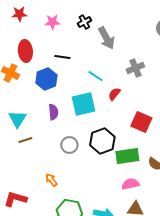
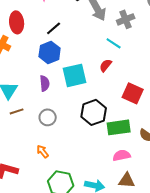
black line: (62, 57) -> (54, 28), turned -49
gray cross: (135, 68) -> (126, 19), moved
cyan line: (95, 76) -> (114, 43), moved
blue hexagon: (46, 79) -> (50, 52), moved
gray circle: (69, 145) -> (48, 117), moved

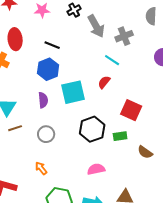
black line: (54, 28) -> (52, 45), turned 63
green rectangle: (119, 127) -> (120, 136), moved, size x0.6
pink semicircle: (122, 155) -> (96, 169), moved

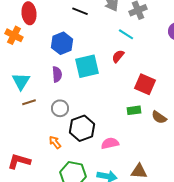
black line: (52, 45) -> (80, 11), moved
black hexagon: (92, 129) -> (82, 128), moved
brown semicircle: (145, 152) -> (159, 117), moved

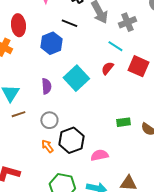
blue hexagon: (62, 43) -> (51, 43), moved
cyan square: (87, 66) -> (76, 78), turned -30
red square: (145, 84) -> (138, 66), moved
orange arrow: (55, 142) -> (47, 146), moved

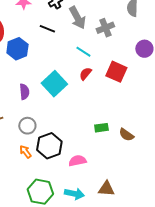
blue hexagon: (51, 43) -> (17, 49), moved
cyan line: (115, 46) -> (83, 52), moved

